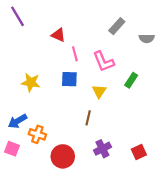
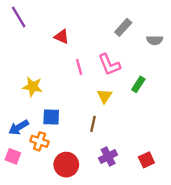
pink line: (75, 54) -> (79, 67), moved
blue square: (69, 79) -> (51, 117), moved

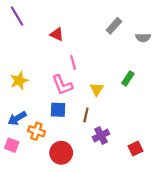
pink L-shape: (109, 65) -> (62, 85), moved
yellow star: (33, 87) -> (19, 81), moved, turned -30
blue square: (51, 117) -> (58, 110), moved
purple cross: (108, 156) -> (101, 136), moved

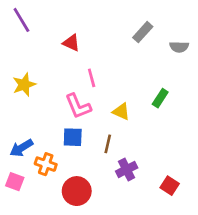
yellow star: (19, 81) -> (24, 85), moved
yellow triangle: (97, 89) -> (121, 112), turned -40
red square: (135, 148) -> (170, 186), turned -32

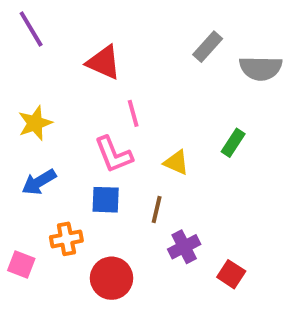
red triangle: (71, 43) -> (104, 62), size x1.4
gray semicircle: (179, 47) -> (261, 68), size x1.5
blue arrow: (21, 148) -> (39, 182), moved
orange cross: (46, 164) -> (66, 239), turned -30
red square: (170, 186) -> (231, 274), moved

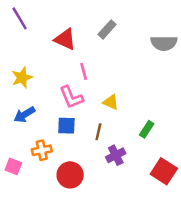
gray rectangle: (208, 47) -> (107, 29), moved
green rectangle: (233, 143) -> (147, 129), moved
red square: (231, 274) -> (164, 171), moved, size x1.5

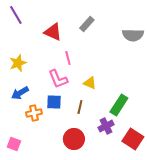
green rectangle: (147, 129) -> (119, 105), size x1.5
orange cross: (42, 150) -> (34, 113), moved
purple cross: (116, 155) -> (106, 126), moved
pink square: (13, 166) -> (14, 144), moved
red circle: (70, 175) -> (74, 139), moved

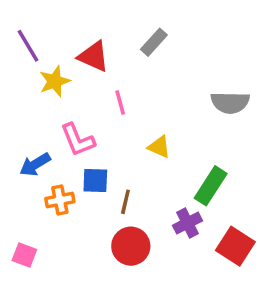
purple line: (16, 15) -> (28, 46), moved
gray semicircle: (133, 35) -> (230, 102), moved
yellow star: (18, 63) -> (55, 81), moved
pink L-shape: (58, 79) -> (78, 140), moved
brown line: (80, 107) -> (125, 202), moved

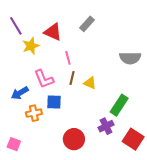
brown line: (125, 202) -> (72, 78), moved

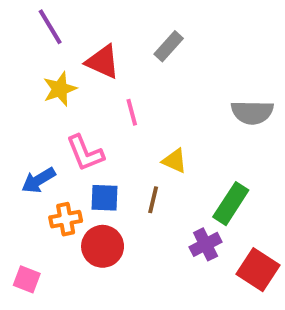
purple line: (16, 26) -> (50, 27), moved
brown line: (72, 78) -> (153, 200), moved
red circle: (74, 139) -> (103, 246), moved

